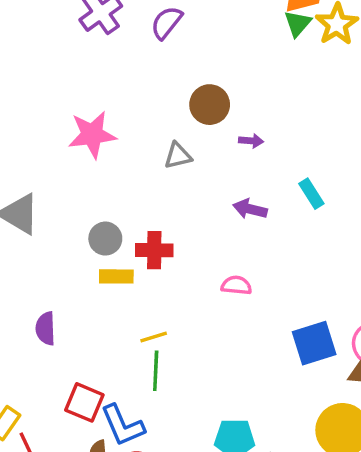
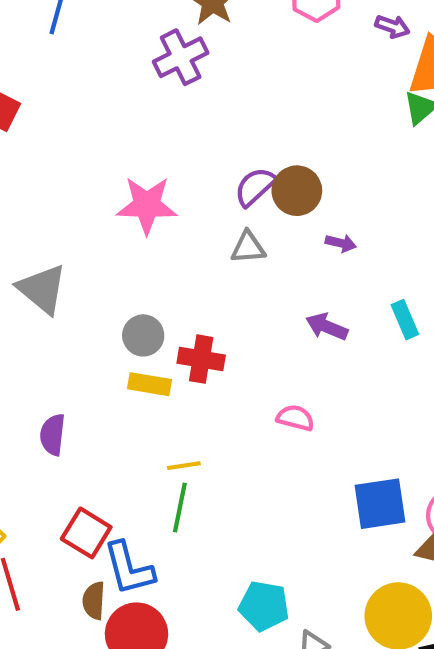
purple semicircle: (167, 23) -> (255, 187), moved

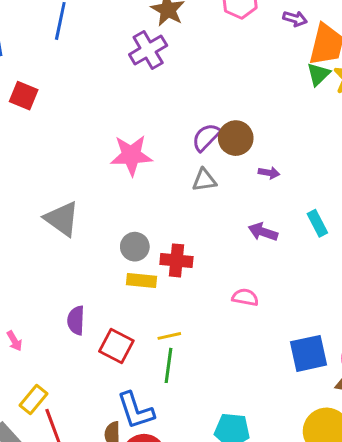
red square: (86, 533) -> (116, 346), moved

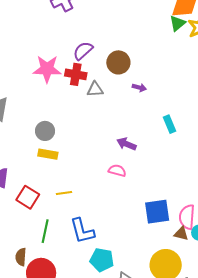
purple semicircle: (206, 137) -> (83, 51), moved
purple arrow: (263, 232) -> (126, 144), moved
red cross: (176, 260) -> (76, 74), moved
green line: (169, 365) -> (45, 231), moved
blue L-shape: (136, 411) -> (82, 231), moved

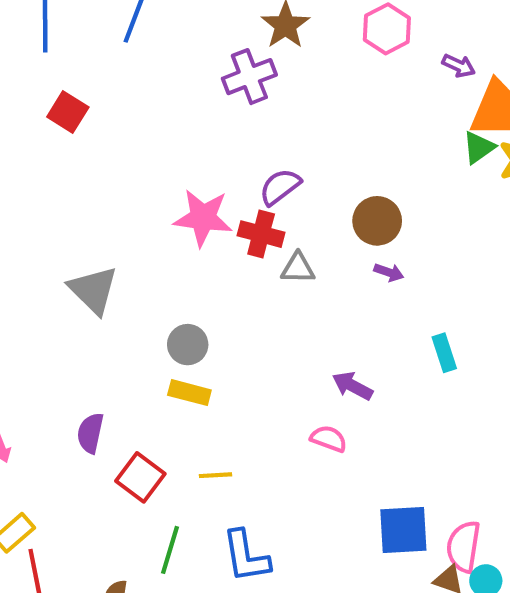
brown circle: (118, 62) -> (377, 221), moved

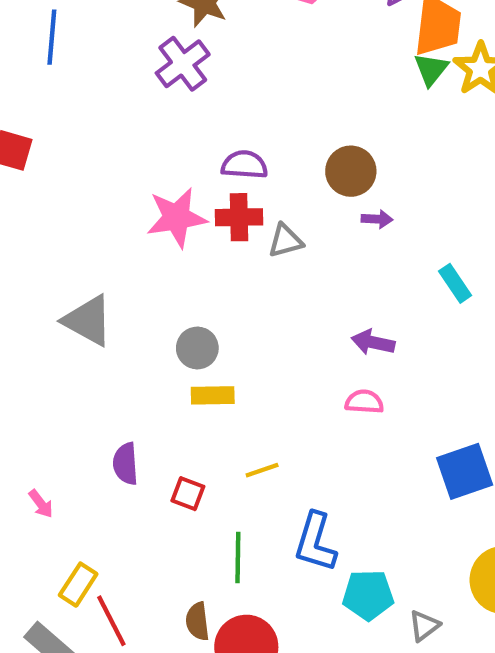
purple semicircle: (280, 187) -> (244, 165), turned 57
red square: (140, 477) -> (188, 494), size x0.7
blue L-shape: (246, 556) -> (315, 542), turned 42

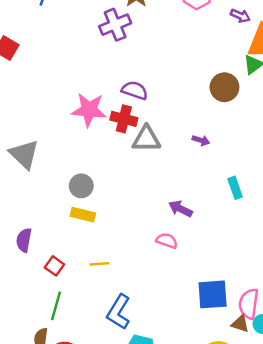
brown circle: (351, 171) -> (224, 87), moved
gray triangle: (285, 241) -> (146, 139), size x1.4
green line: (238, 558) -> (56, 306), moved

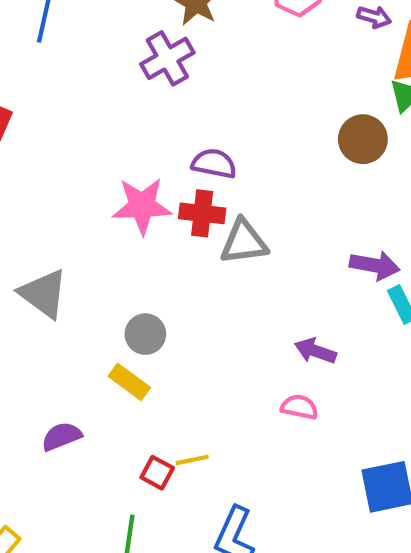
purple arrow: (201, 140) -> (375, 265), moved, size x1.6
yellow rectangle: (83, 215) -> (129, 382), moved, turned 30
purple semicircle: (24, 240) -> (62, 436), turned 65
red square: (54, 266) -> (157, 473), moved

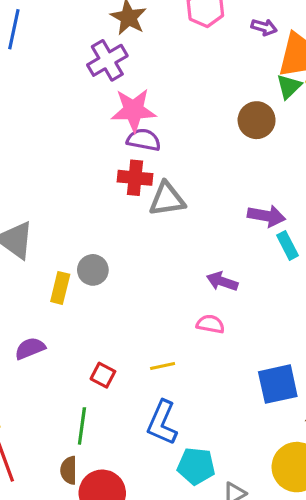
pink star: (142, 206) -> (134, 110), moved
yellow rectangle: (129, 382) -> (60, 288), moved, turned 68
yellow line: (192, 460) -> (163, 366), moved

